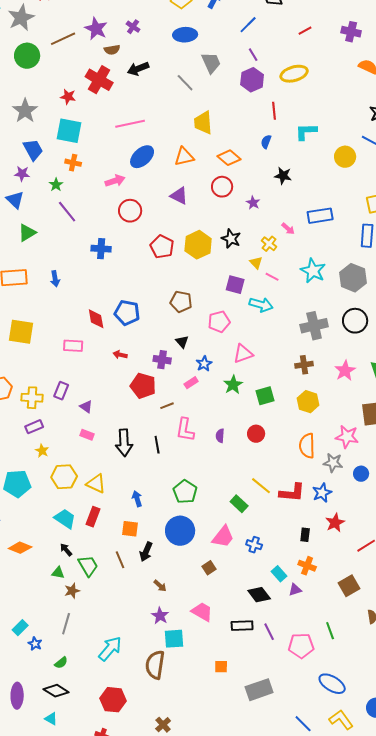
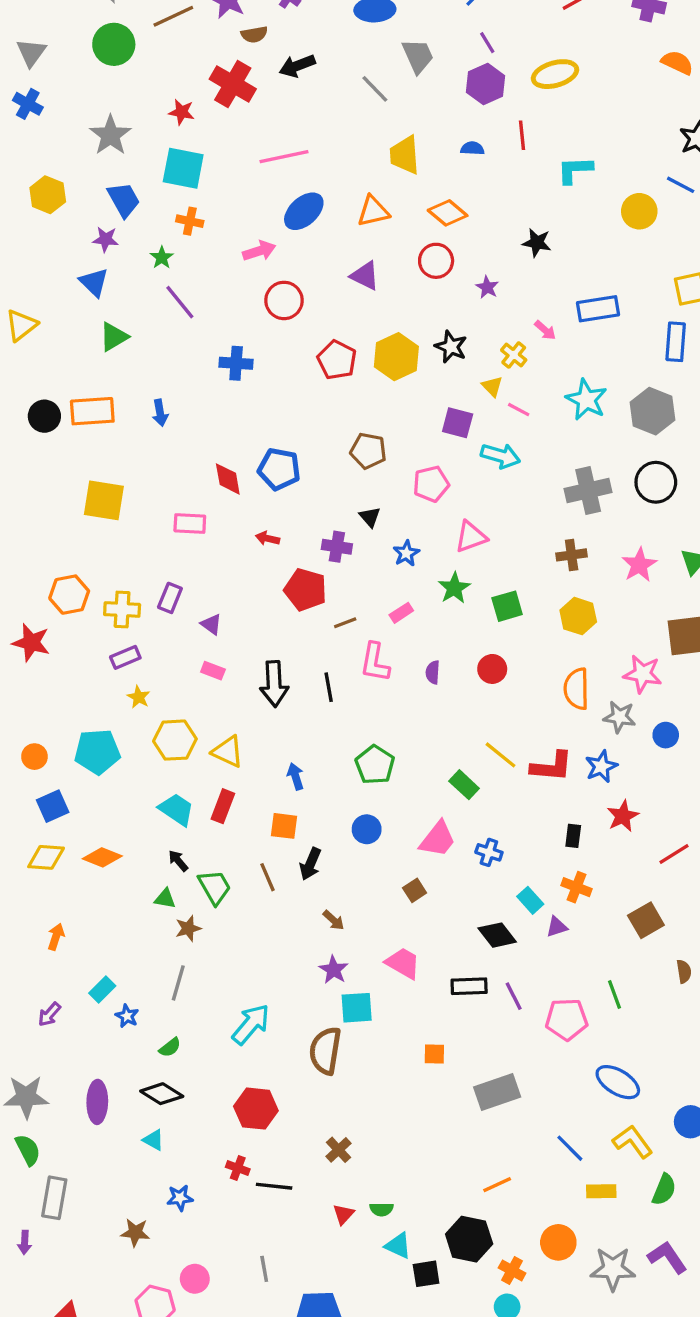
blue semicircle: (266, 142) -> (472, 148), moved, turned 72
pink rectangle: (191, 383) -> (401, 613), moved
blue circle: (180, 531) -> (367, 829), size x0.6

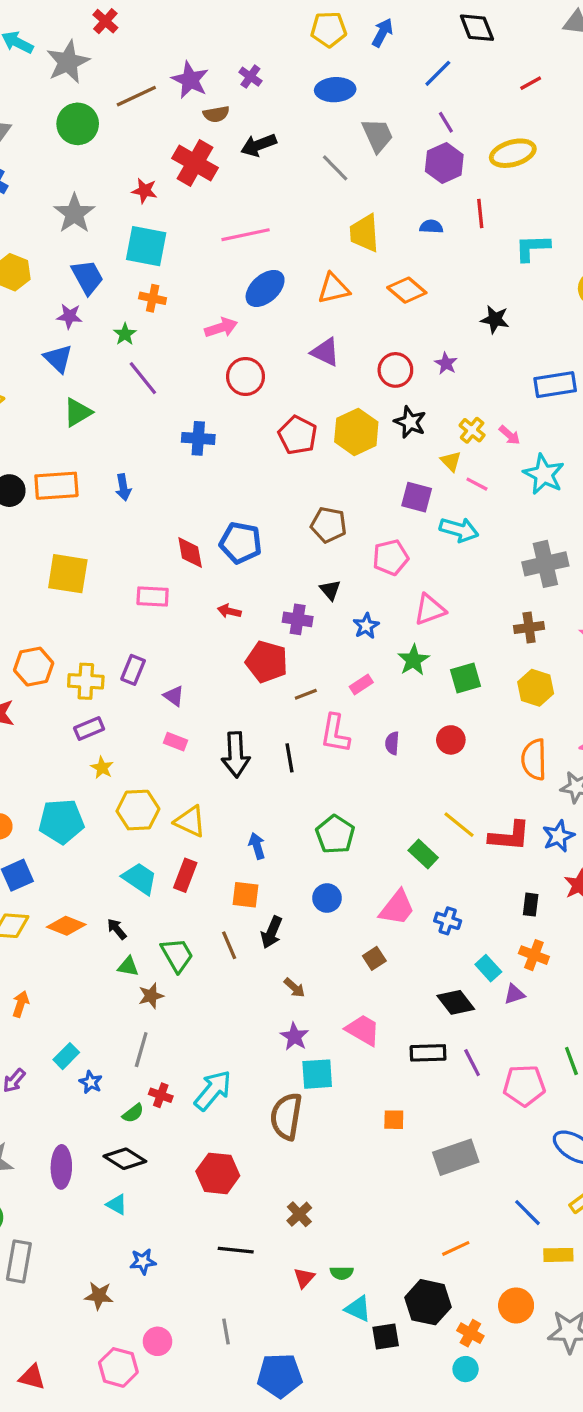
red circle: (436, 261) -> (395, 370), moved
pink arrow: (545, 330) -> (510, 435), moved
black arrow: (178, 861) -> (117, 929), moved
red cross: (238, 1168) -> (161, 1095), moved

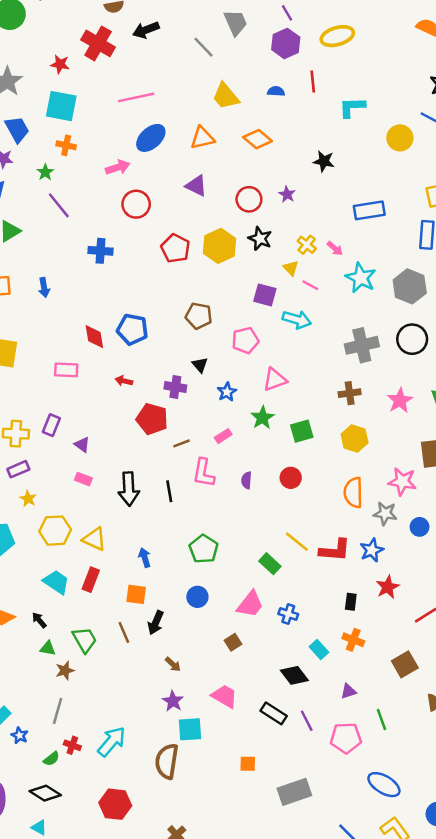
yellow trapezoid: (364, 233) -> (226, 96), turned -36
purple triangle: (514, 994) -> (348, 691), moved
black rectangle: (428, 1053) -> (274, 713), turned 35

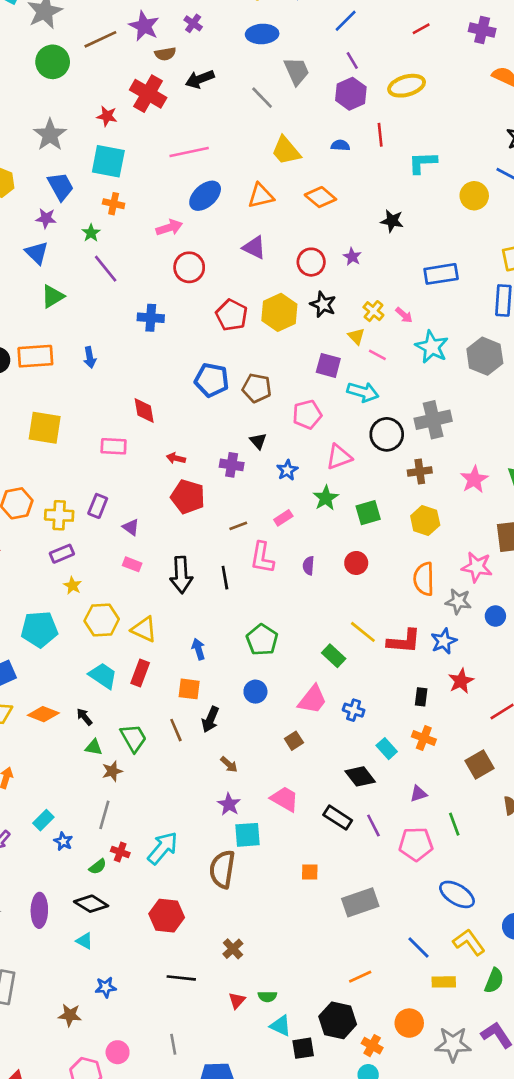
blue pentagon: (132, 329) -> (212, 380), moved
black circle: (412, 339) -> (387, 434), moved
red pentagon: (152, 419) -> (188, 497), moved

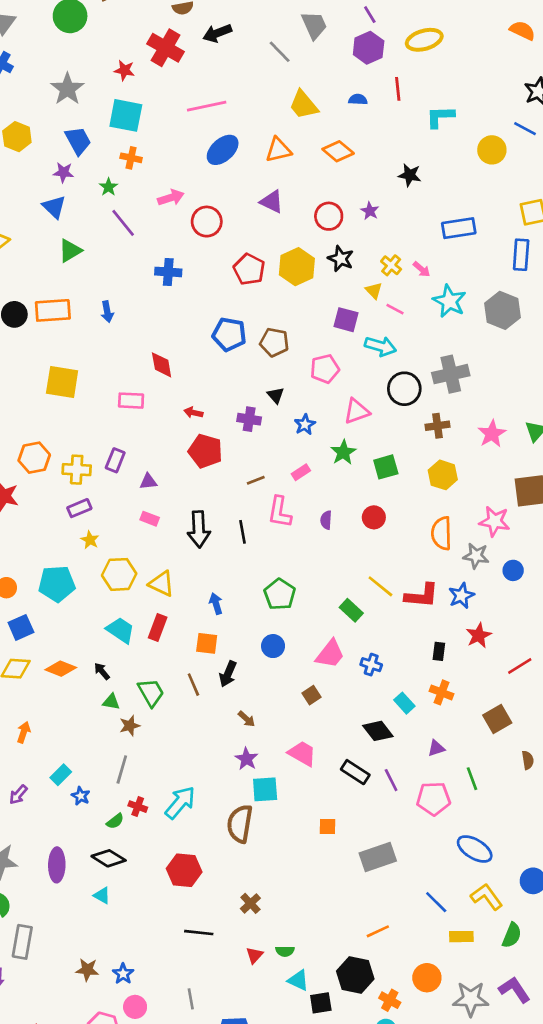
pink arrow: (169, 228) -> (171, 198), moved
purple triangle: (131, 527) -> (148, 482), turned -42
blue star: (106, 987) -> (123, 974), moved, turned -30

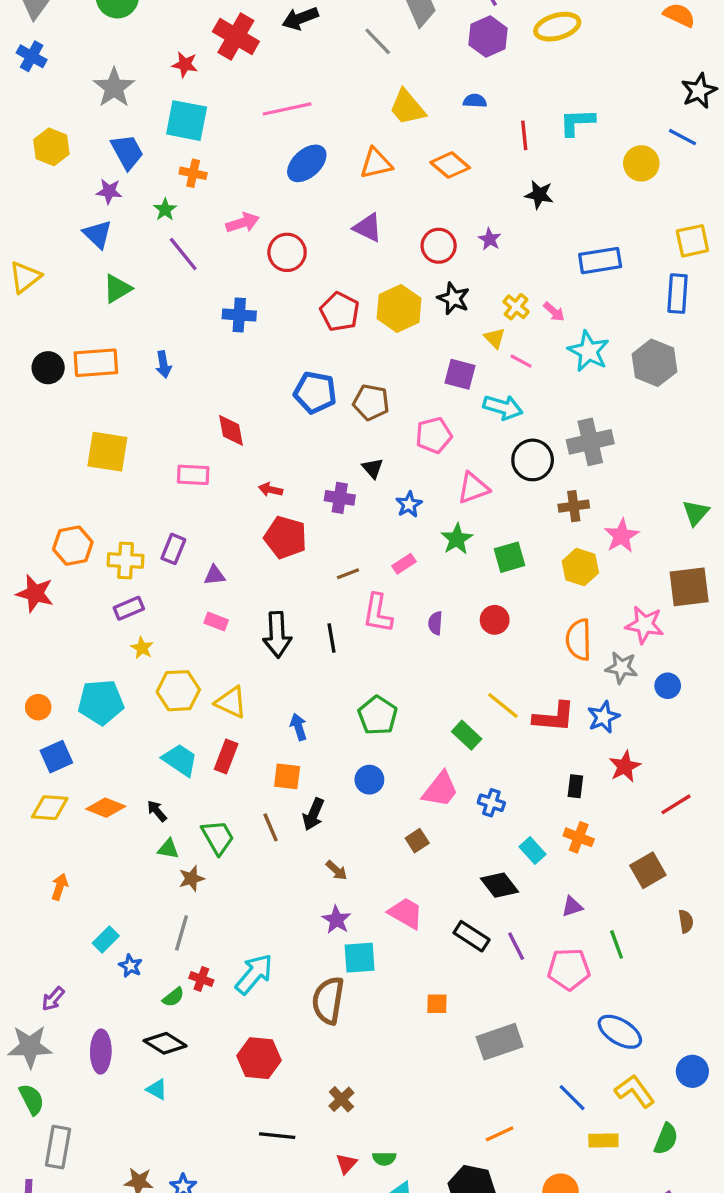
red line: (398, 89) -> (524, 135), moved
pink star: (492, 434) -> (622, 536), moved
purple arrow: (18, 795) -> (53, 999), moved

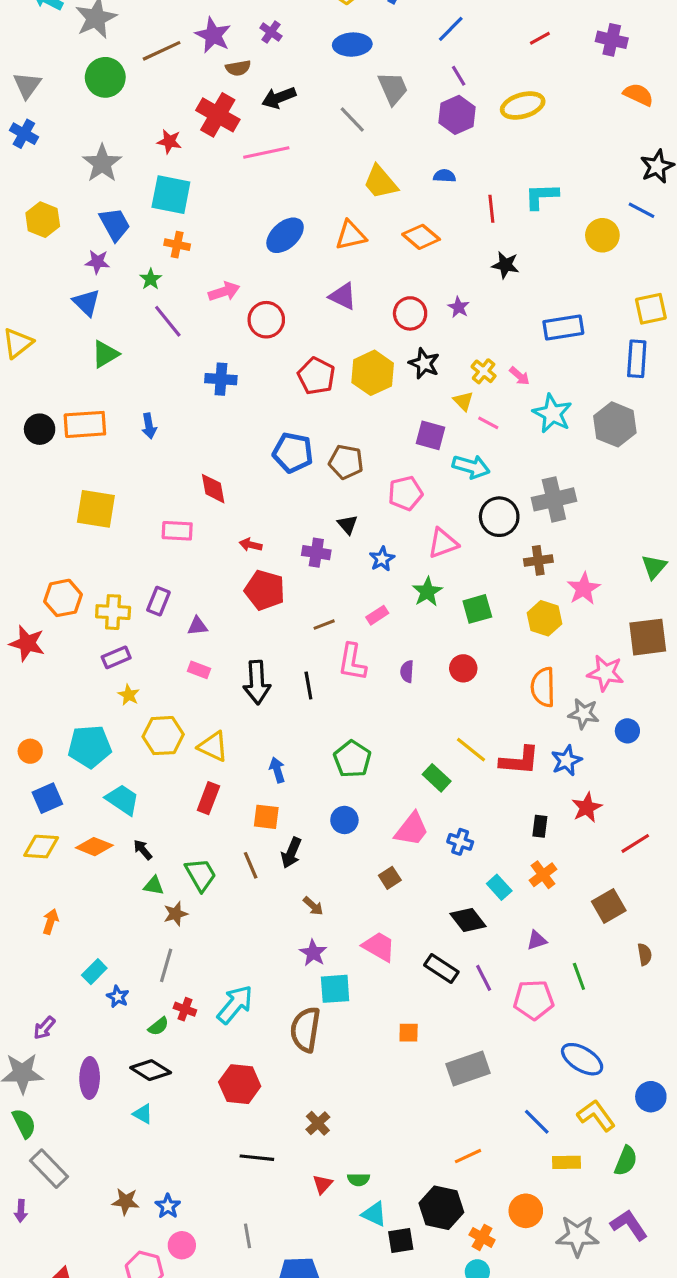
pink line: (287, 109) -> (266, 152), moved
cyan trapezoid: (180, 760) -> (122, 800), moved
orange cross: (579, 837) -> (543, 875), turned 32
gray rectangle: (58, 1147) -> (49, 1169), turned -54

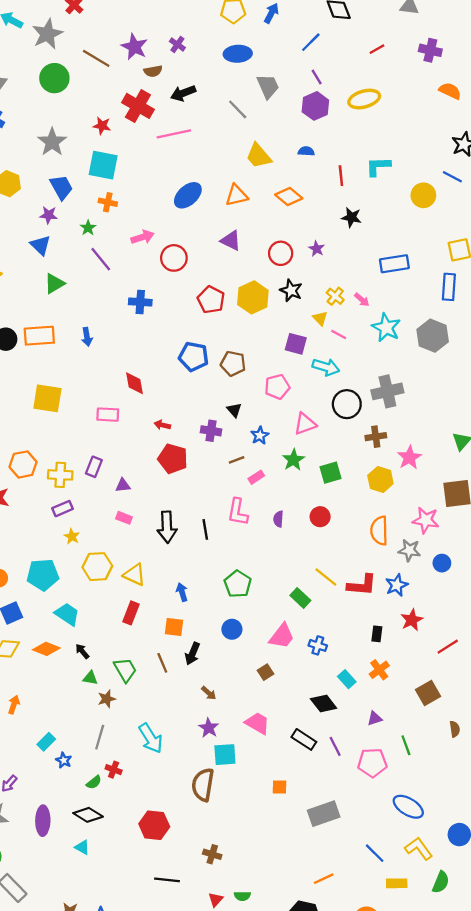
brown line: (162, 51) -> (96, 58), turned 56
brown line: (324, 625) -> (237, 460), moved
cyan arrow: (235, 1004) -> (151, 738), moved, turned 108
brown cross: (318, 1123) -> (212, 854), turned -30

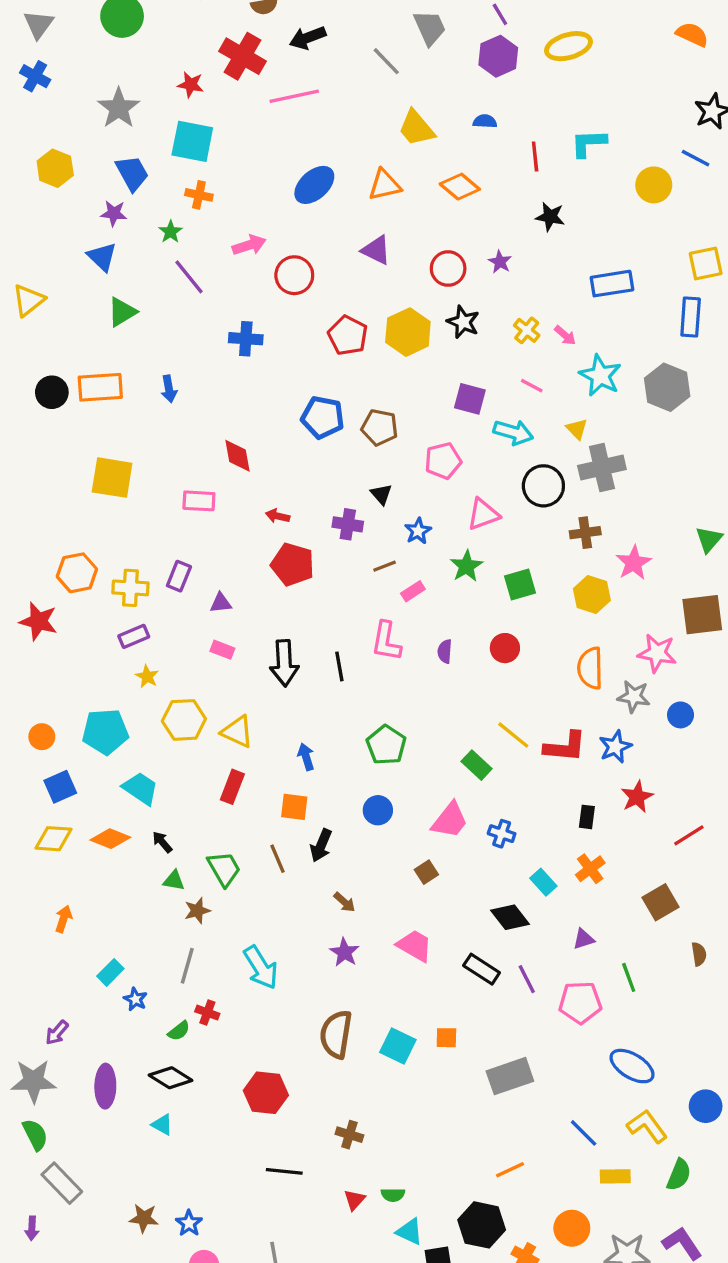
yellow triangle: (320, 318) -> (577, 429), moved
cyan square: (225, 755) -> (398, 1046), moved, turned 30

